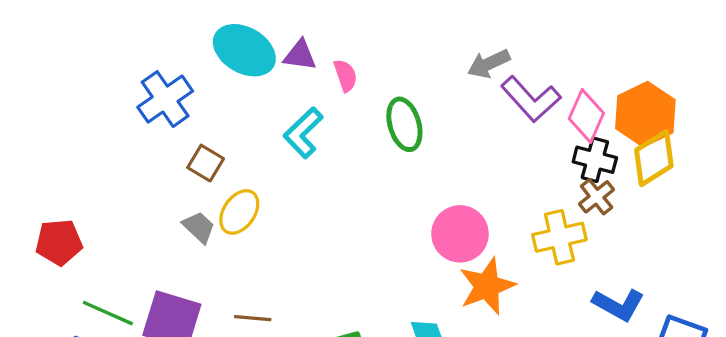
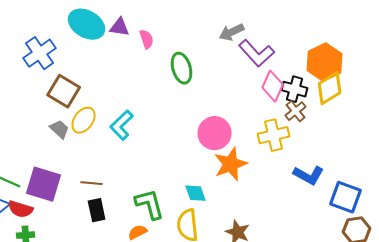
pink diamond: (586, 116) -> (273, 86), moved
cyan L-shape: (303, 133) -> (122, 125), moved
brown square: (206, 163) -> (64, 91), size x1.5

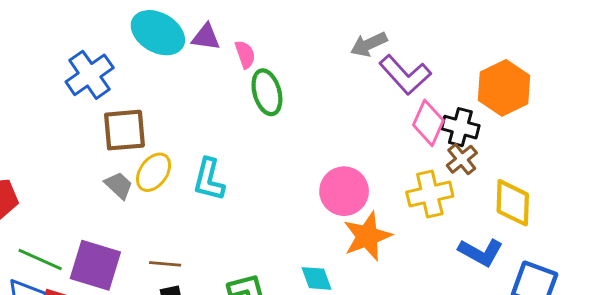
green ellipse: (182, 68) -> (267, 92), moved
yellow diamond: (330, 88) -> (513, 203), moved, turned -56
brown square: (64, 91) -> (124, 130), turned -36
cyan L-shape: (122, 125) -> (209, 180), turned -32

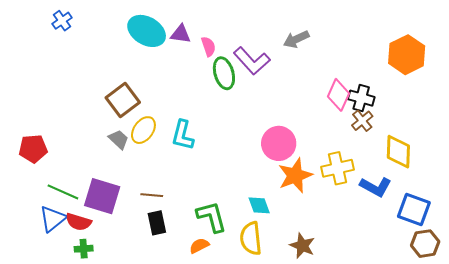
blue cross: (90, 75) -> (62, 21), moved, size x0.6
purple L-shape: (405, 75) -> (252, 61), moved
orange hexagon: (504, 88) -> (407, 55), moved
brown square: (124, 130) -> (123, 100), turned -32
yellow cross: (430, 194) -> (337, 168), moved

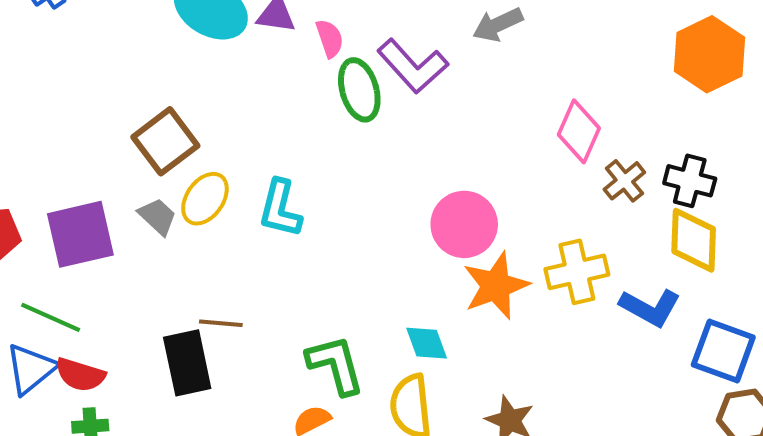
black cross: (361, 98) -> (690, 181), moved
purple square: (102, 196) -> (80, 234), moved, turned -30
black rectangle: (157, 223) -> (187, 363), moved, size x1.4

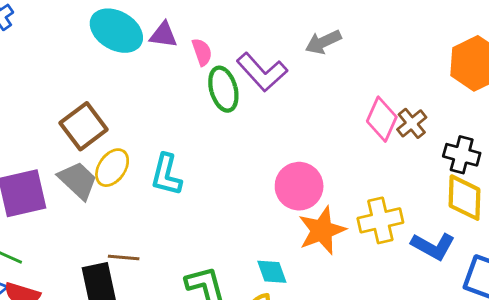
brown cross: (624, 181) -> (412, 123), moved
gray trapezoid: (157, 216) -> (78, 180), size x1.4

